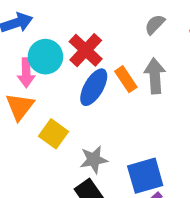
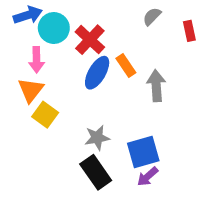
cyan circle: (45, 57) -> (54, 28), moved
gray arrow: (155, 76) -> (156, 86), moved
yellow square: (53, 134) -> (45, 115), moved

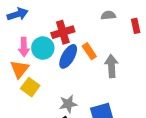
gray semicircle: (152, 16) -> (108, 15), turned 40
cyan circle: (54, 28) -> (43, 48), moved
red cross: (90, 40) -> (63, 32), turned 30

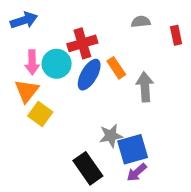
gray star: (68, 104) -> (111, 136), moved

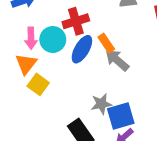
gray arrow: (145, 87) -> (117, 60), moved, turned -45

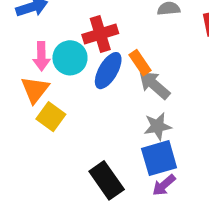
gray star: (101, 104) -> (157, 126), moved

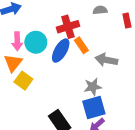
red cross: (100, 34) -> (68, 27), moved
gray arrow: (154, 85) -> (106, 60), moved, turned -30

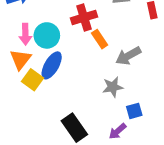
blue ellipse: (61, 51) -> (52, 65), moved
gray arrow: (106, 60) -> (128, 56), turned -40
blue square: (94, 107) -> (134, 111), moved, size x0.6

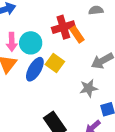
orange rectangle: (100, 39) -> (77, 34), moved
yellow square: (32, 80) -> (55, 63), moved

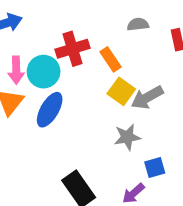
red cross: (63, 27) -> (72, 49), moved
yellow square: (55, 63) -> (121, 91), moved

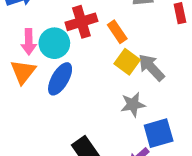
gray arrow: (147, 97) -> (151, 67), turned 76
blue square: (155, 168) -> (159, 133), size x1.5

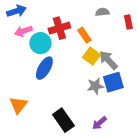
pink arrow: (29, 42) -> (23, 31), moved, turned 72
orange triangle: (23, 72) -> (18, 105), moved
blue square: (159, 133) -> (113, 82), moved

